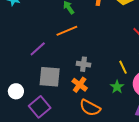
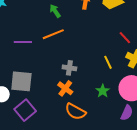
purple line: (38, 49) -> (23, 42), moved, turned 42
yellow line: (123, 67) -> (108, 62), moved
gray square: (50, 77) -> (21, 81), moved

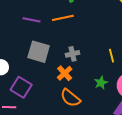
gray cross: (69, 68) -> (72, 54), turned -32
gray square: (21, 81) -> (39, 52), moved
purple square: (25, 110) -> (21, 87), turned -30

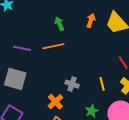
gray square: (39, 52) -> (15, 79), moved
gray cross: (72, 54) -> (72, 84), moved, turned 32

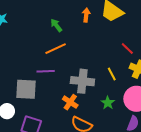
purple line: (22, 48) -> (46, 71), moved
gray cross: (72, 84) -> (82, 81), size x1.6

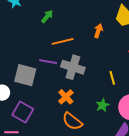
orange arrow: (86, 15) -> (98, 31), moved
green arrow: (56, 25) -> (47, 16), moved, turned 64
gray cross: (82, 81) -> (73, 67), moved

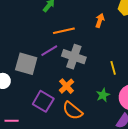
purple line: (48, 62) -> (49, 51), turned -42
purple square: (23, 112) -> (43, 101), moved

